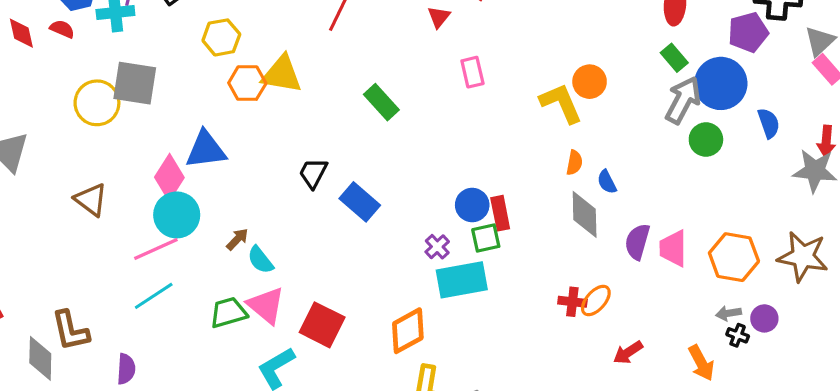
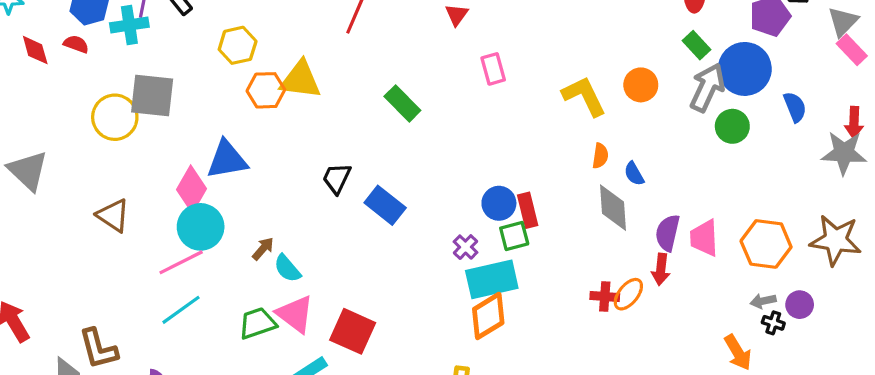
orange circle: (590, 82) -> (641, 85), moved
orange diamond: (408, 331) -> (488, 316), moved
red arrow: (628, 353) -> (661, 269), moved, turned -48

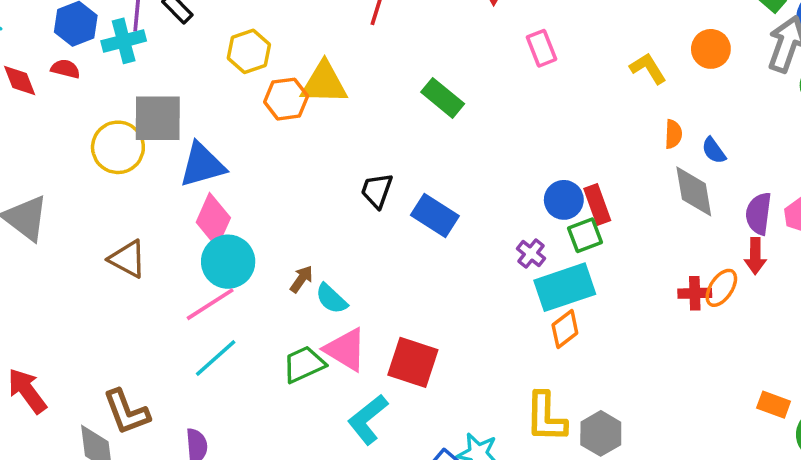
yellow L-shape: (584, 96) -> (648, 68), size x0.7
blue triangle: (227, 160) -> (202, 165), moved
orange diamond: (488, 316) -> (565, 329), size x0.7

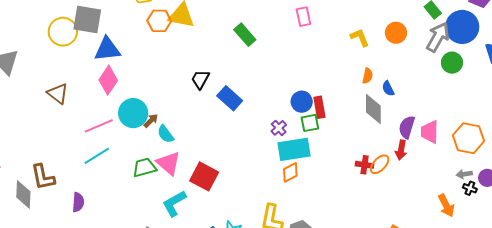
cyan circle: (228, 262) -> (133, 113), moved

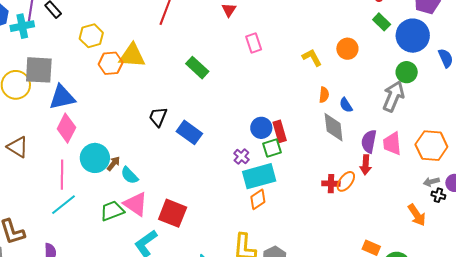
gray arrow: (438, 37) -> (393, 96), moved
pink line: (99, 126) -> (62, 175), turned -60

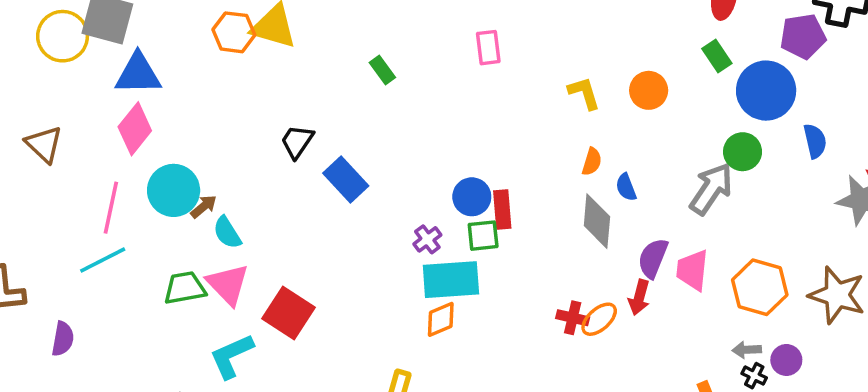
green rectangle: (197, 68) -> (382, 70), size x0.7

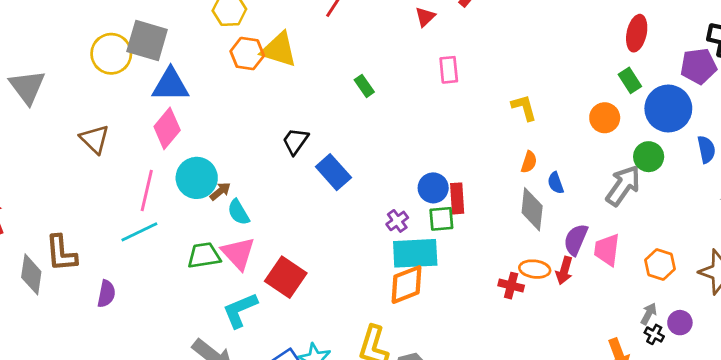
orange circle: (649, 90) -> (605, 118), moved
orange hexagon: (760, 287) -> (660, 264), size x0.7
orange diamond: (441, 319) -> (406, 285), size x1.4
orange ellipse: (599, 319) -> (535, 269), moved, turned 48
gray arrow: (747, 350) -> (649, 314), turned 120

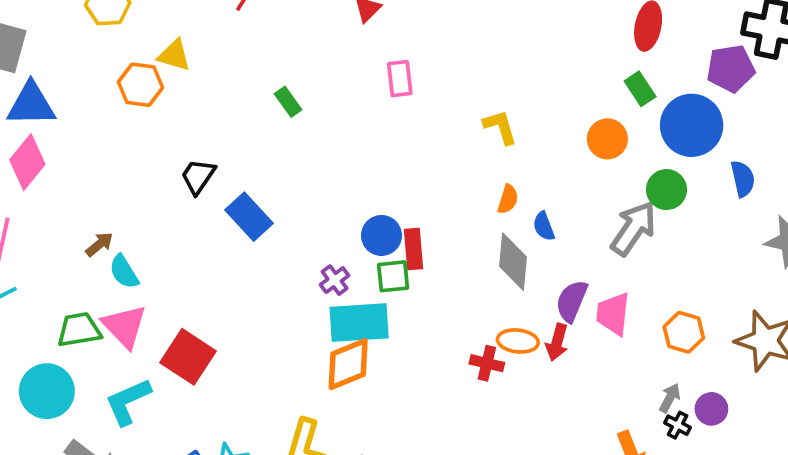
yellow triangle: (279, 50) -> (174, 55), size x0.7
orange hexagon: (247, 53) -> (140, 85), moved
cyan circle: (197, 178) -> (47, 391), moved

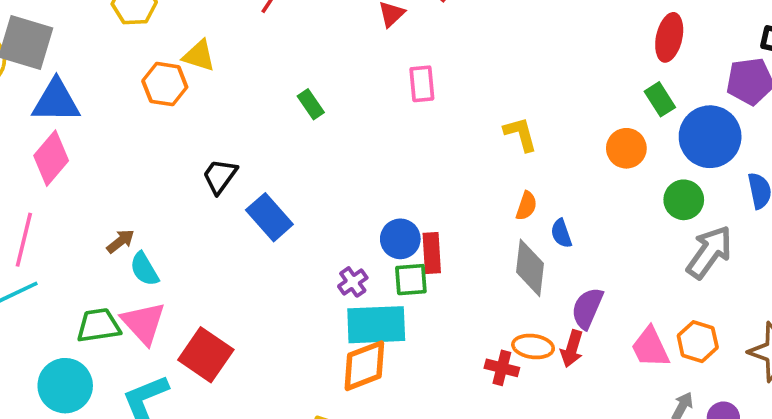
gray arrow: (633, 228) -> (709, 252), moved
pink trapezoid: (613, 314) -> (650, 347), moved, turned -33

